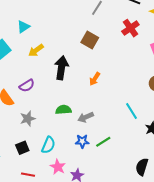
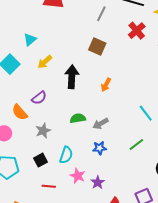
green line: (103, 142) -> (136, 144), moved

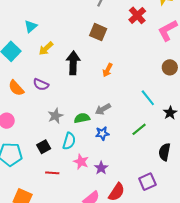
purple semicircle: (39, 98) -> (41, 84), turned 63
orange semicircle: (20, 112) -> (16, 88), moved
green semicircle: (78, 118) -> (82, 118), moved
gray star: (43, 131) -> (55, 116), moved

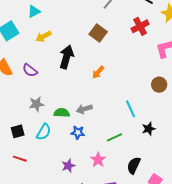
pink star: (81, 162) -> (98, 160), moved

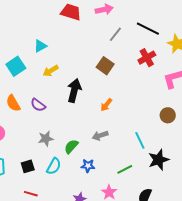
gray arrow: (84, 109) -> (100, 135), moved
green semicircle: (62, 113) -> (71, 146), turned -49
black star: (149, 129) -> (159, 160), size x1.5

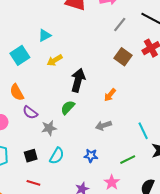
brown square: (105, 66) -> (123, 57), moved
purple semicircle: (38, 105) -> (30, 112), moved
green semicircle: (71, 146) -> (68, 108), moved

